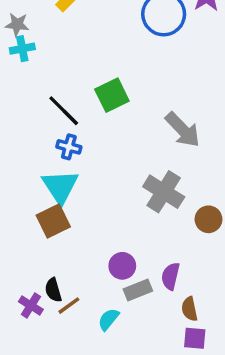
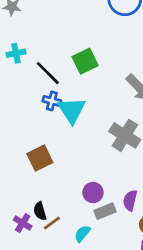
cyan cross: (22, 49) -> (16, 53), moved
cyan triangle: (60, 187) -> (72, 110), moved

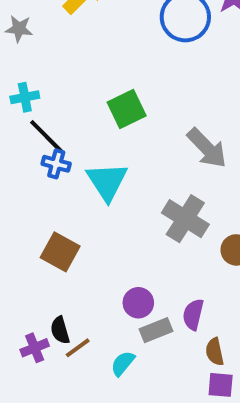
black line: (48, 73) -> (46, 136), moved
blue cross: (52, 101) -> (56, 164), moved
brown square: (40, 158) -> (60, 252), turned -35
purple cross: (23, 223) -> (35, 348), turned 36

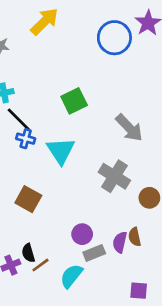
brown semicircle: (215, 352) -> (135, 237), moved
cyan semicircle: (123, 363) -> (71, 276), size x1.4

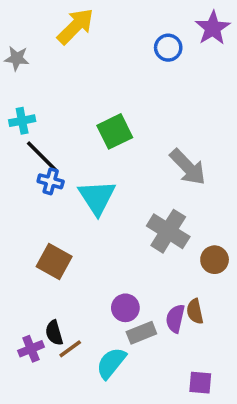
blue circle: (114, 38) -> (168, 48), size x0.6

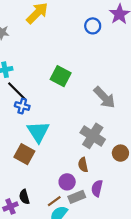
green square: (115, 131) -> (61, 76), turned -36
cyan triangle: (97, 197) -> (38, 132), moved
brown semicircle: (195, 311) -> (83, 165), moved
brown line: (70, 349) -> (54, 201), moved

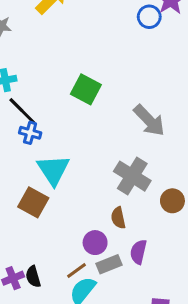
blue circle: (93, 26) -> (149, 17), moved
black semicircle: (24, 197) -> (33, 277), moved

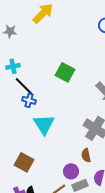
brown square: (33, 202) -> (24, 162), moved

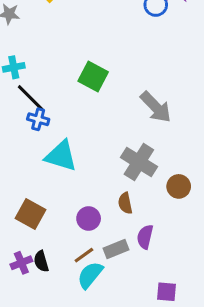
cyan triangle: (44, 124) -> (61, 156), turned -40
purple circle: (71, 171) -> (89, 219), moved

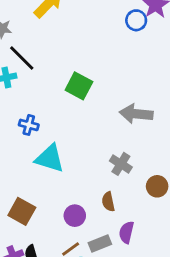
black line: (31, 98) -> (22, 58), moved
gray arrow: (156, 107) -> (136, 114), turned 140
gray cross: (139, 162) -> (121, 164), size x0.7

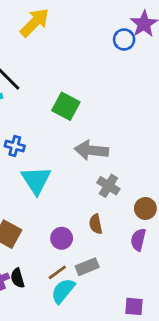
gray arrow: (136, 114) -> (91, 150), moved
cyan triangle: (50, 158) -> (36, 180), turned 40
purple semicircle: (126, 232) -> (138, 240), moved

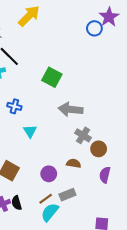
cyan triangle: (36, 180) -> (30, 131), size x0.6
brown circle: (145, 208) -> (99, 149), moved
brown semicircle: (96, 224) -> (74, 163), turned 112

